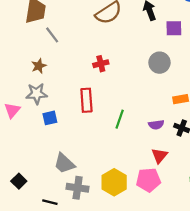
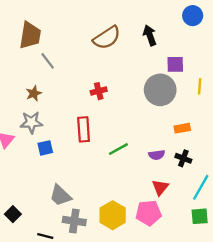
purple square: (174, 28) -> (175, 64), moved
gray circle: (159, 63) -> (160, 90), size x1.4
green line: (120, 119) -> (118, 149), turned 42

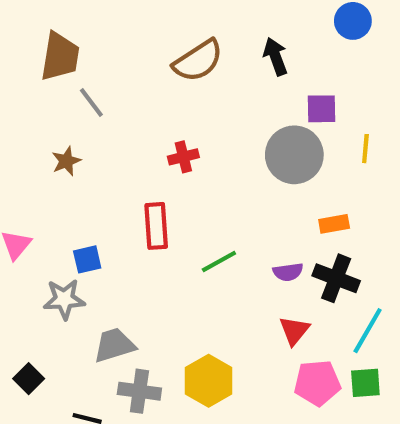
gray star: (31, 122) -> (64, 299), moved
black cross: (183, 158) -> (336, 278), size x1.5
gray trapezoid: (60, 195) -> (114, 345), turned 120
pink pentagon: (149, 213) -> (317, 383), moved

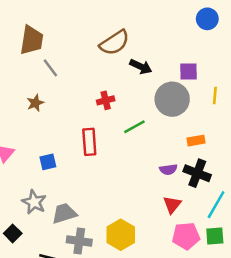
black arrow: (275, 56) -> (141, 67), moved, turned 135
green line: (219, 262) -> (134, 127), moved
gray star: (64, 299) -> (34, 202), moved, turned 30

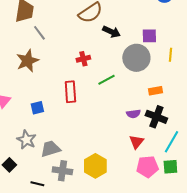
brown star: (35, 103) -> (27, 61), size x1.6

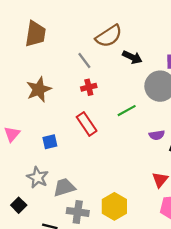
gray line: (39, 33) -> (84, 60), moved
red cross: (83, 59) -> (89, 87), moved
red rectangle: (70, 92) -> (87, 124), turned -30
purple semicircle: (133, 114) -> (157, 135), moved

